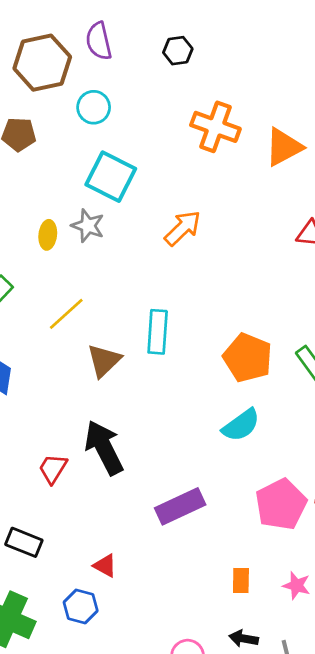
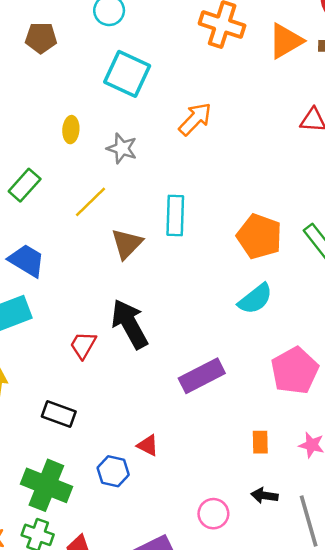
gray star: (88, 226) -> (122, 148), moved
red triangle: (105, 566) -> (148, 445), moved

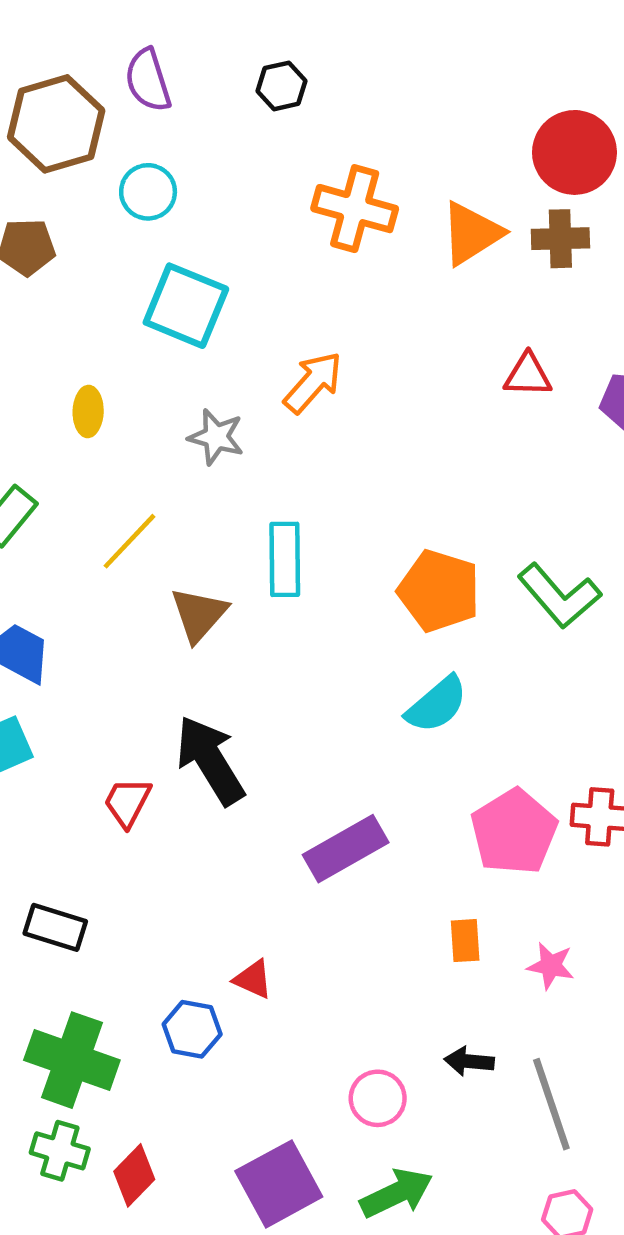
gray star: (122, 148) -> (216, 437), moved
black rectangle: (59, 414) -> (55, 927), moved
orange rectangle: (260, 442) -> (465, 941), moved

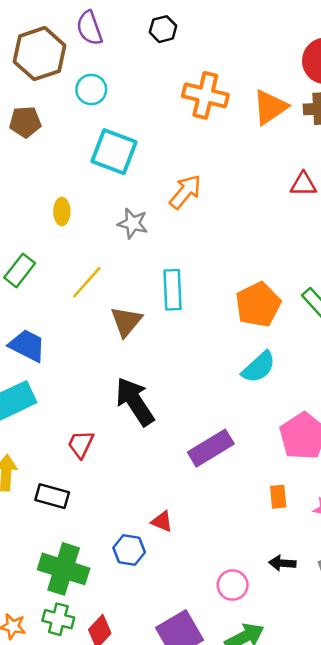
orange pentagon: (439, 591) -> (258, 305), turned 30
red trapezoid: (127, 802) -> (81, 444), moved

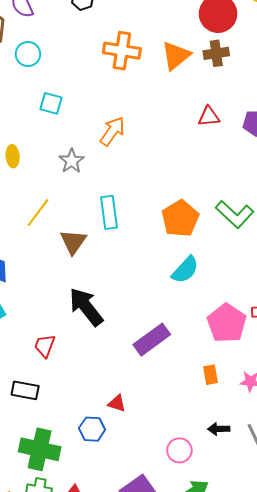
cyan square: (114, 152) -> (51, 103), size x0.6
gray star: (133, 223) -> (72, 161), turned 30

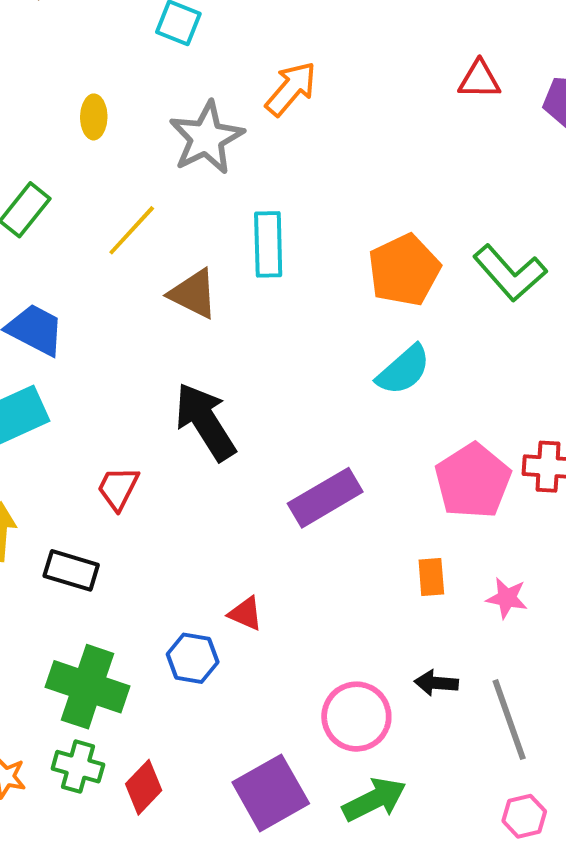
gray star: (72, 161) -> (206, 138), size x1.5
brown triangle: (73, 242) -> (193, 294), turned -44
pink circle: (179, 450) -> (356, 717), size x1.4

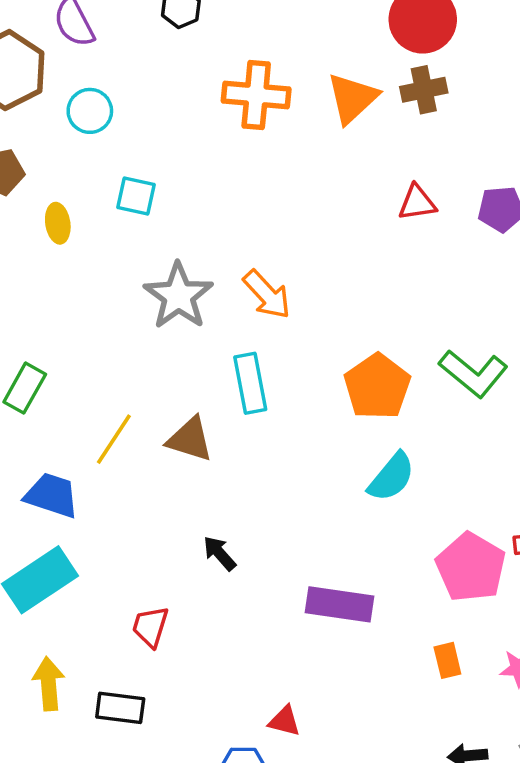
orange arrow: (291, 89) -> (267, 295), moved, turned 106
yellow ellipse: (94, 117) -> (58, 223), moved
yellow line: (132, 230) -> (114, 439), moved
black arrow: (205, 422) -> (220, 553), size x0.5
purple rectangle: (325, 498) -> (340, 604), turned 48

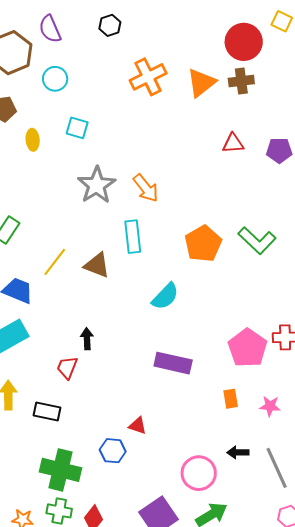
orange cross: (256, 95) -> (148, 77), turned -36
cyan semicircle: (391, 477) -> (165, 296), moved
black arrow: (220, 553) -> (87, 339), moved, turned 35

